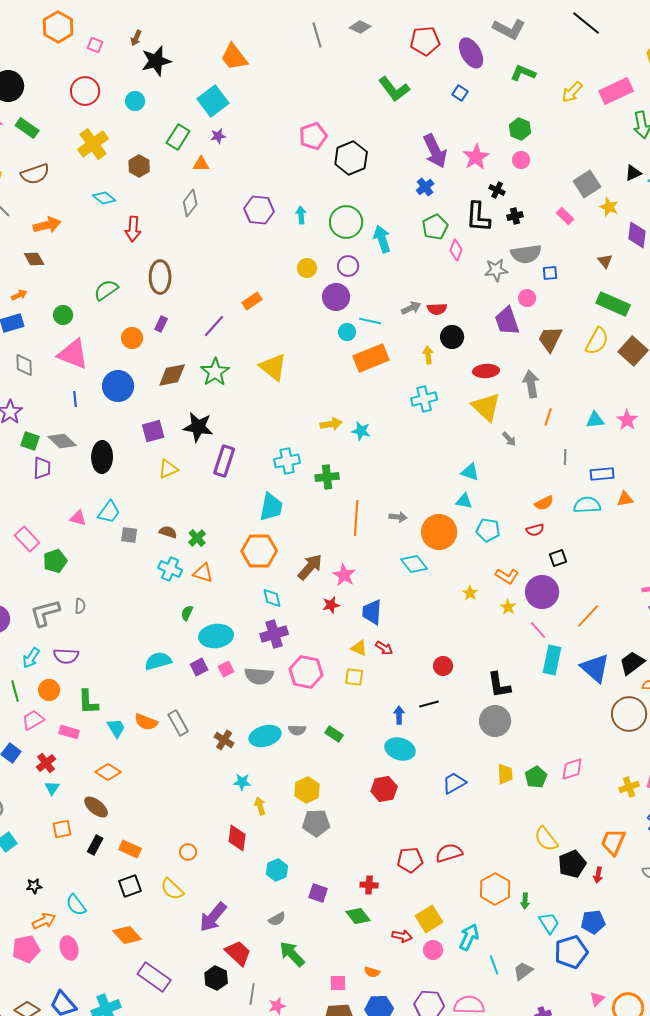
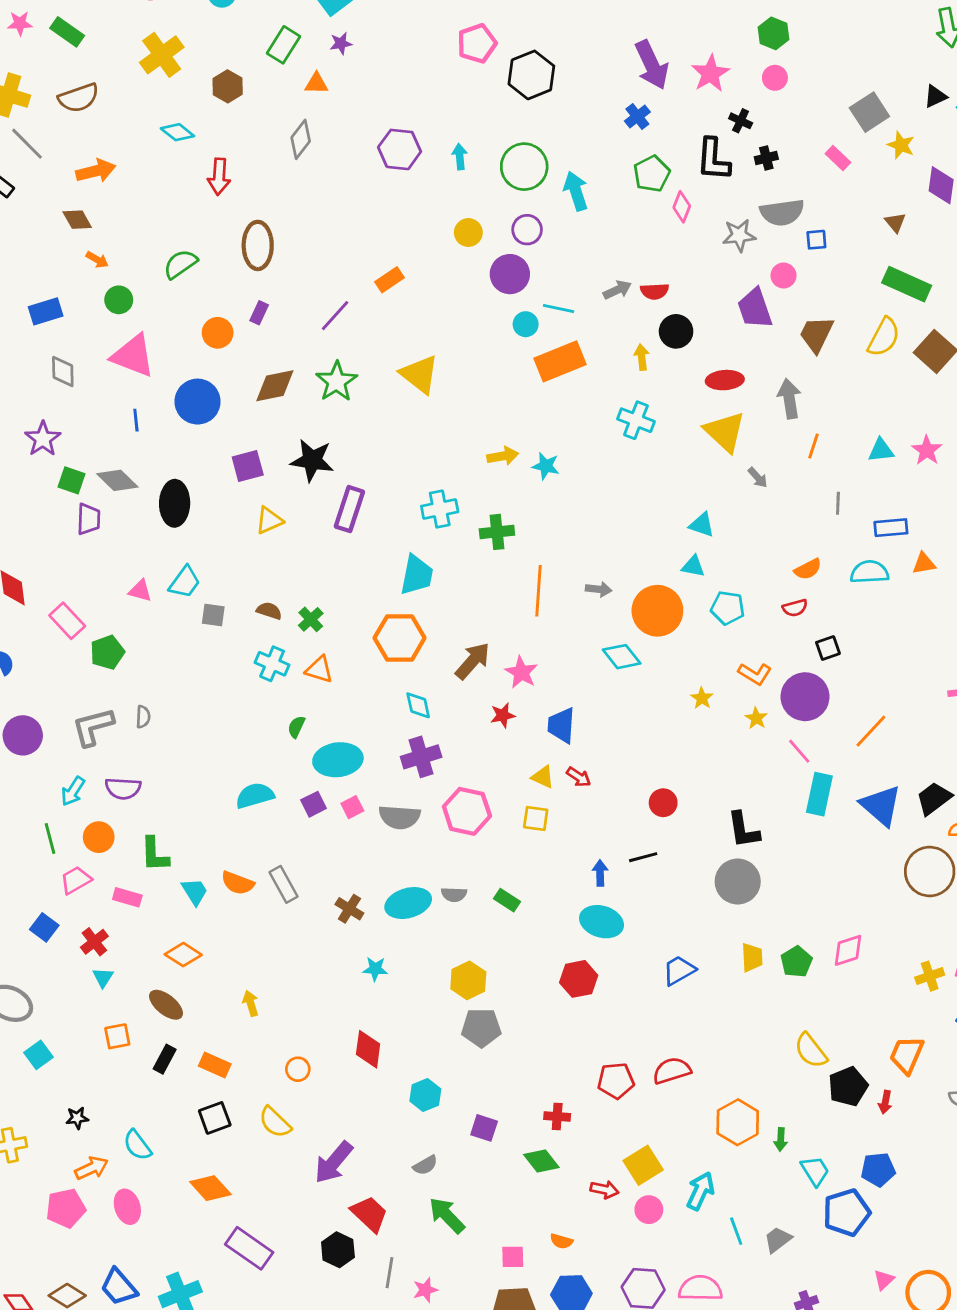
orange arrow: (19, 295) -> (97, 260), moved, turned 56
cyan cross: (424, 399) -> (636, 420), turned 35
yellow arrow: (260, 806) -> (251, 1003), moved

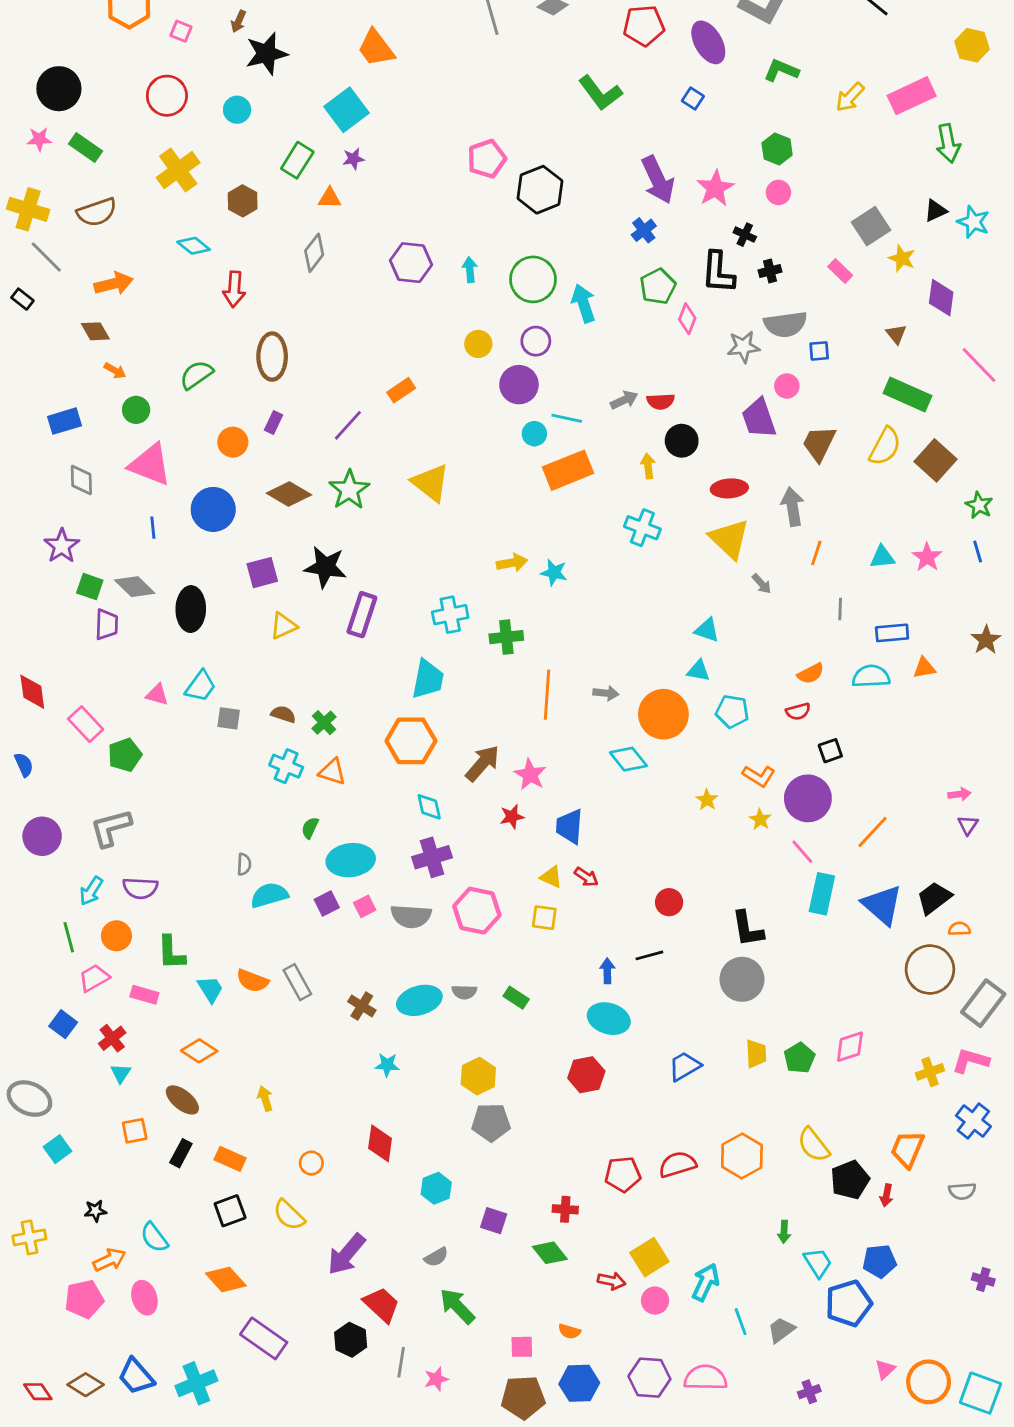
brown diamond: (275, 386) -> (289, 494), turned 42
gray semicircle: (143, 717) -> (244, 864), moved
orange hexagon: (738, 1122) -> (742, 1156), moved

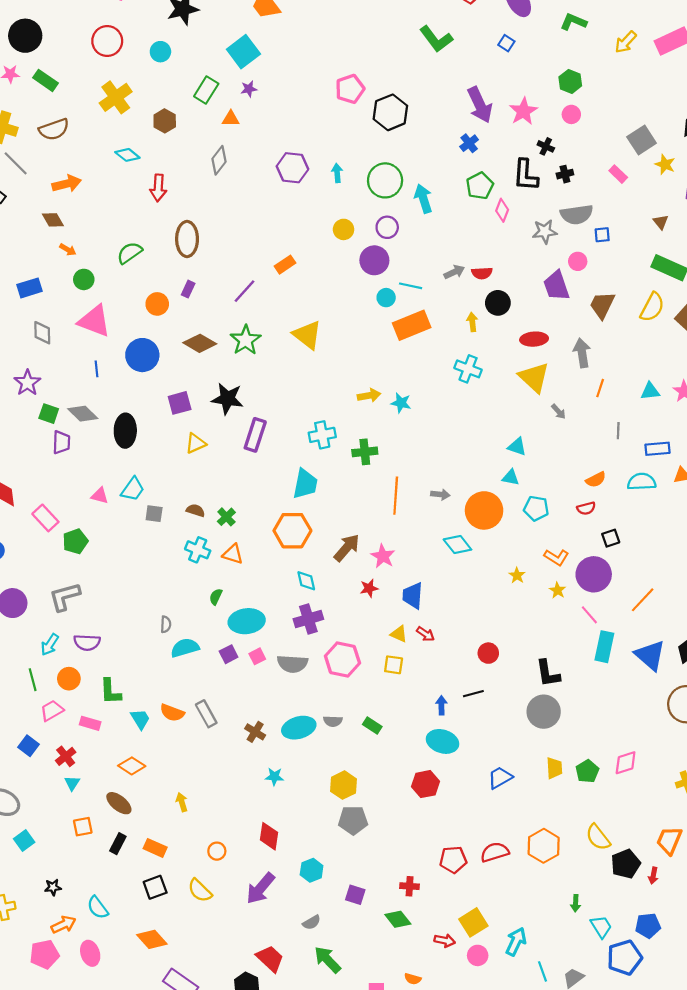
purple arrow: (346, 1254) -> (260, 888), moved

